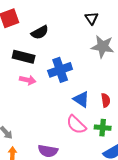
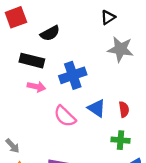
black triangle: (91, 18) -> (108, 17), turned 32
pink semicircle: (76, 125) -> (65, 116), moved

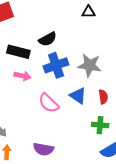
black triangle: (108, 17) -> (89, 12), turned 32
black semicircle: (50, 33) -> (48, 39), moved
gray star: (121, 49) -> (90, 65), moved

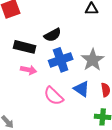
gray star: (90, 65) -> (93, 60), turned 30

